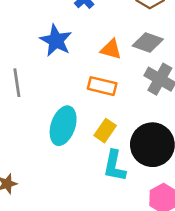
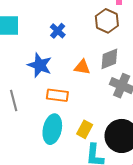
gray diamond: (148, 42) -> (109, 59), turned -35
orange rectangle: (102, 86) -> (57, 95), moved

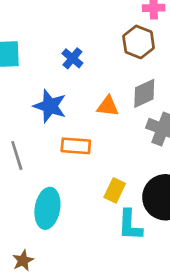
cyan ellipse: (52, 129) -> (47, 208), moved

